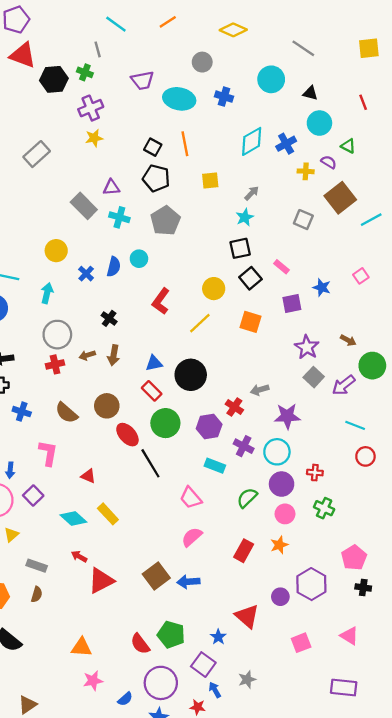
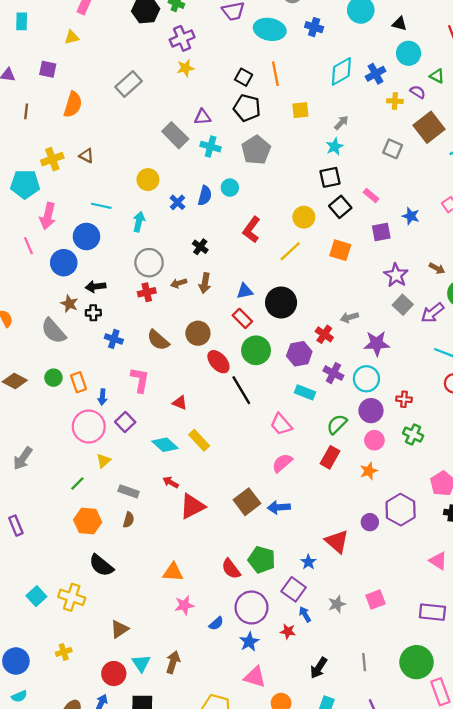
red rectangle: (244, 551) -> (330, 457), moved
pink square: (301, 643) -> (376, 600), moved

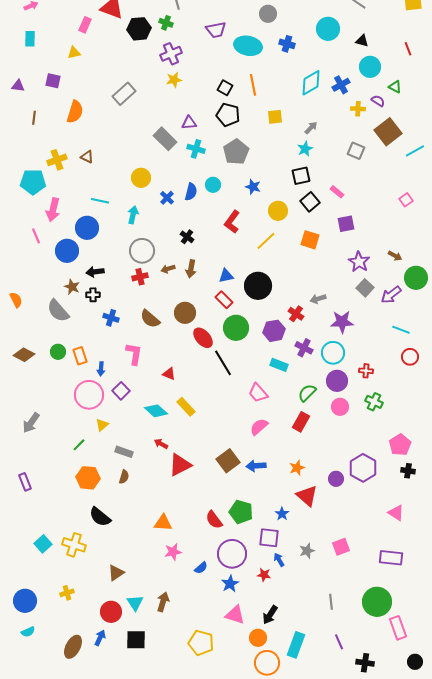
blue star: (411, 216) -> (253, 187), moved
orange star: (369, 471) -> (297, 468), moved
purple square: (294, 589) -> (269, 538), turned -30
black arrow: (319, 668) -> (270, 615), moved

